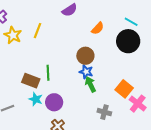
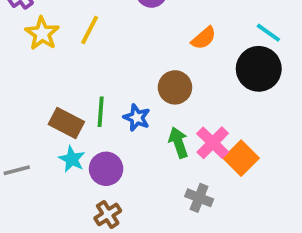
blue star: (86, 72) -> (137, 118), moved
pink cross: (138, 104) -> (213, 143), moved

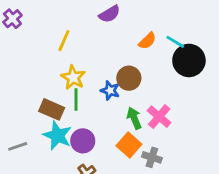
yellow star: (42, 33) -> (73, 77), moved
cyan line: (268, 33) -> (175, 42), moved
blue star: (137, 118) -> (110, 90), moved
orange square: (241, 158) -> (129, 145), moved
cyan star: (72, 159) -> (57, 136), size x1.5

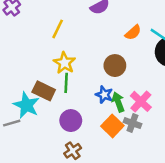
blue star: (110, 90) -> (104, 95), moved
cyan star: (57, 136) -> (26, 105), moved
gray cross: (152, 157) -> (132, 123), moved

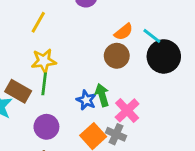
yellow star: (65, 63) -> (44, 61), turned 30
brown circle: (115, 66) -> (117, 56), moved
green arrow: (118, 102) -> (102, 95), moved

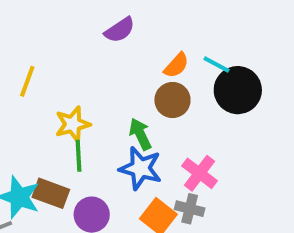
yellow line: (38, 22) -> (27, 81), moved
brown rectangle: (18, 91) -> (51, 193), moved
green arrow: (102, 95) -> (140, 134), moved
blue star: (86, 100) -> (140, 168), size x1.5

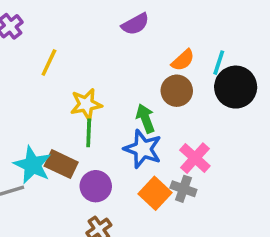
cyan line: (217, 64) -> (219, 63), turned 75

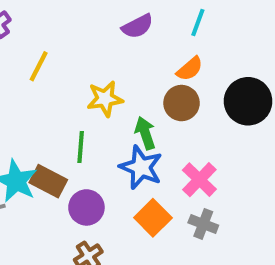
cyan line: (219, 63) -> (198, 22), moved
yellow star: (86, 104) -> (105, 99), moved
gray cross: (183, 189) -> (203, 224), moved

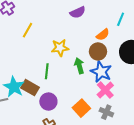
cyan line: (198, 22) -> (121, 19), moved
blue star: (141, 167) -> (101, 72), moved

